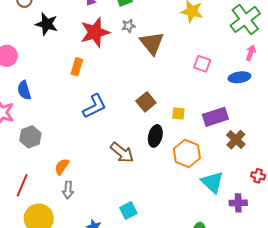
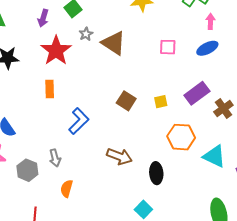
black ellipse: (155, 136) -> (156, 173), moved
brown cross: (236, 140) -> (223, 108), turned 30
gray arrow: (68, 190) -> (55, 158), moved

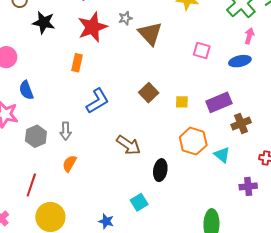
cyan triangle: (214, 156) -> (222, 155), moved, size x0.7

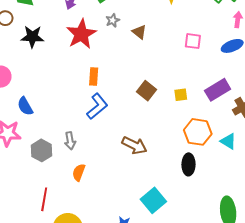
brown triangle: (150, 34) -> (139, 32), size x0.6
orange rectangle: (77, 63) -> (94, 76), moved
black ellipse: (160, 170) -> (189, 164), moved
cyan square: (139, 202) -> (153, 200), size x1.4

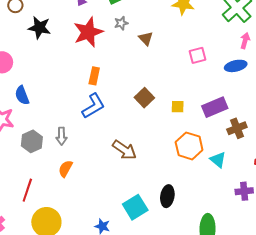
pink square: (193, 41) -> (198, 55), turned -30
black ellipse: (189, 164) -> (167, 196), moved

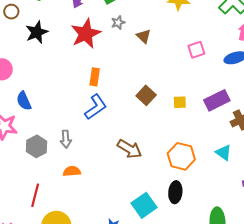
black star: (39, 28) -> (37, 32), turned -30
orange hexagon: (189, 146) -> (181, 156), moved
orange semicircle: (65, 169) -> (72, 171), turned 60

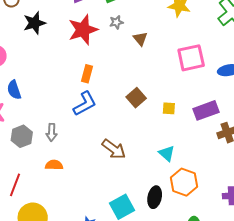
pink square: (196, 50) -> (191, 58), size x1.6
cyan triangle: (223, 153) -> (167, 153), moved
orange hexagon: (181, 156) -> (184, 182), moved

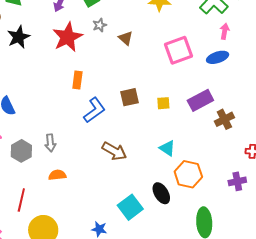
brown square: (136, 98) -> (129, 97), turned 36
blue L-shape: (85, 104) -> (94, 110), moved
black ellipse: (155, 197) -> (161, 193), turned -35

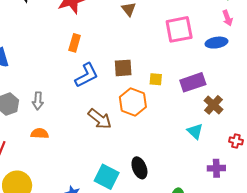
pink arrow: (225, 31) -> (228, 18), turned 140
brown cross: (224, 119) -> (213, 105), turned -30
cyan triangle: (167, 148) -> (195, 131), moved
orange hexagon: (188, 174) -> (133, 102), moved
cyan square: (130, 207) -> (107, 177), turned -35

